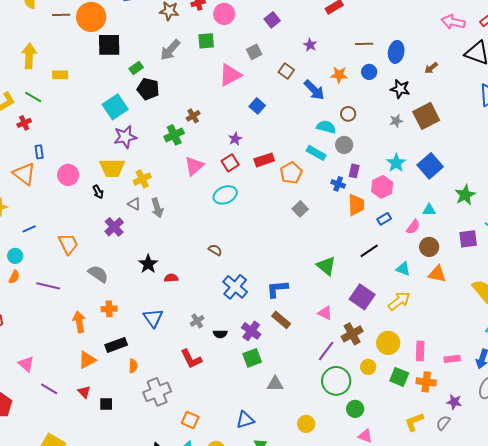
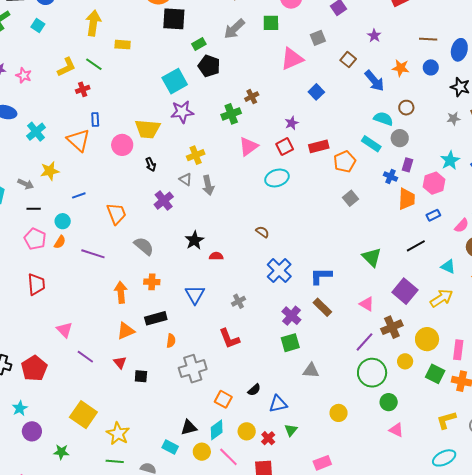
yellow trapezoid: (112, 168) -> (148, 129), moved
black semicircle: (220, 334) -> (254, 390), moved, turned -48

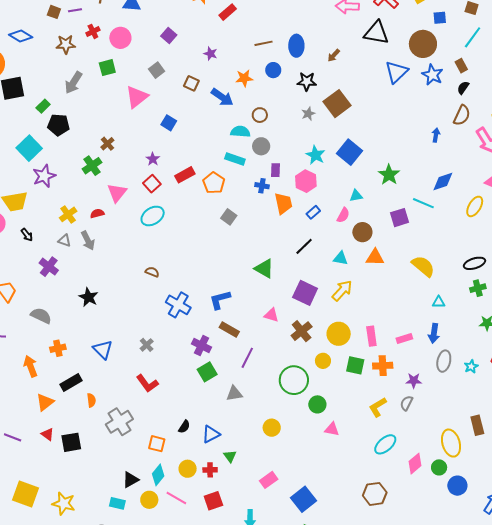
red semicircle: (216, 256) -> (97, 213), moved
purple line: (365, 342) -> (247, 358), moved
black square: (141, 376) -> (71, 442), size x1.5
red cross: (268, 438) -> (210, 470), turned -32

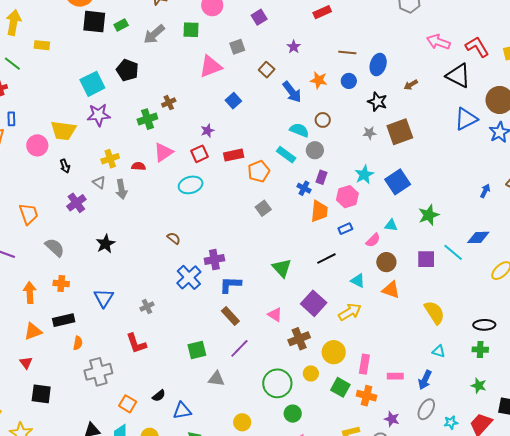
green rectangle: (43, 106) -> (121, 25), moved
purple cross: (202, 345) -> (214, 260), moved, turned 36
black square: (71, 442) -> (41, 394), moved

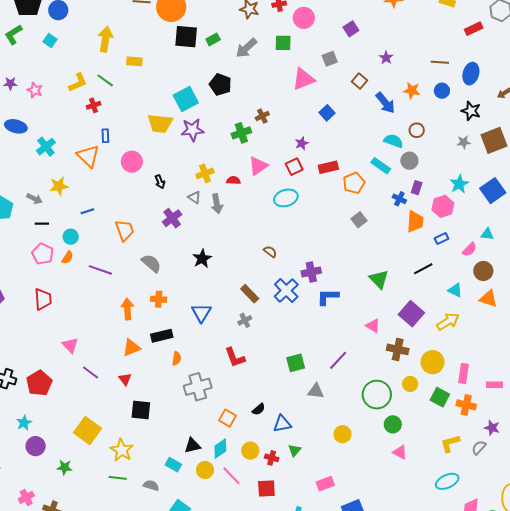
red rectangle: (322, 12) -> (474, 29), moved
yellow trapezoid: (63, 131) -> (160, 123), moved
brown rectangle: (230, 316) -> (250, 294), moved
brown cross: (299, 339) -> (398, 349), turned 35

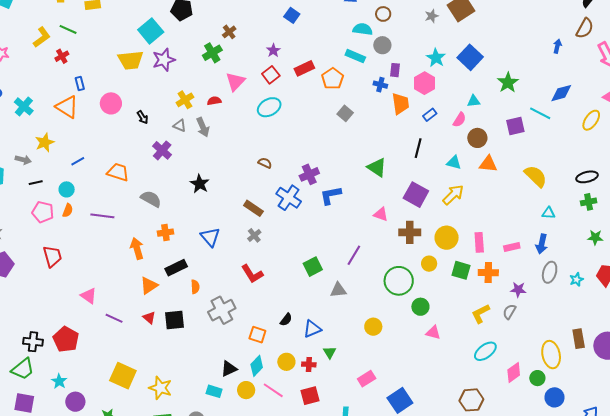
orange trapezoid: (125, 230) -> (118, 172), turned -40
black line: (423, 269) -> (418, 148), turned -36
black square: (141, 410) -> (175, 320), moved

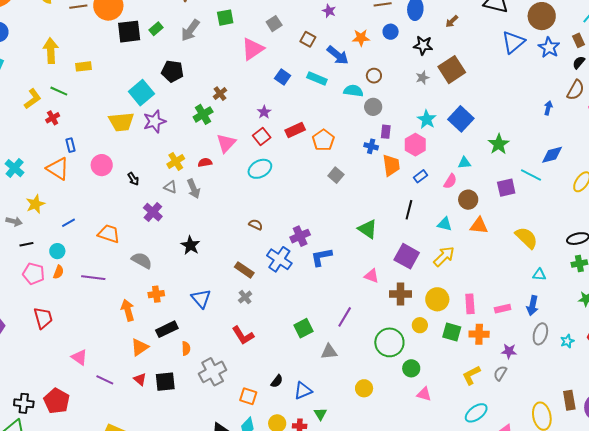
cyan rectangle: (355, 56) -> (317, 78), moved

